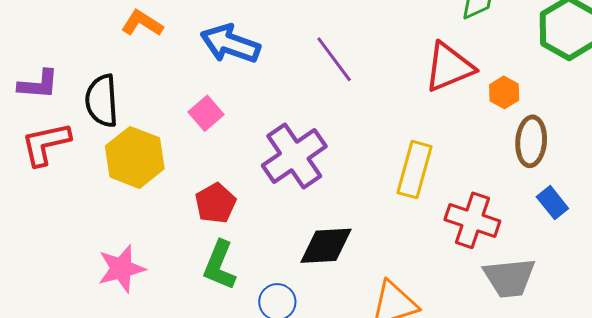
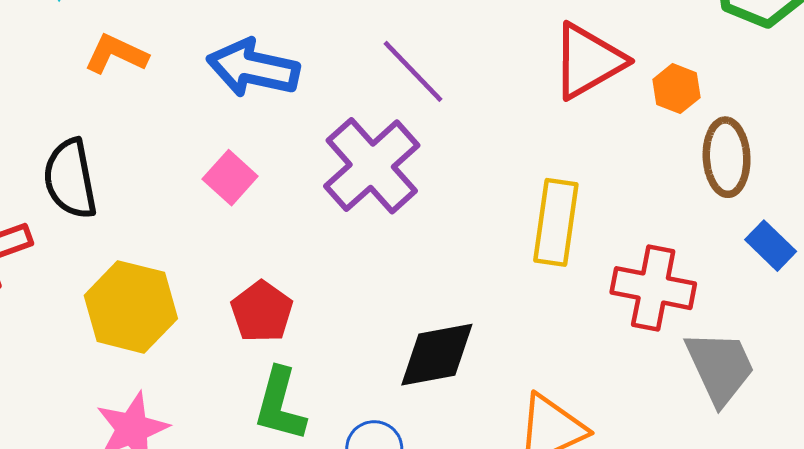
purple cross: (294, 156) -> (372, 166), moved
yellow hexagon: (135, 157) -> (131, 307), moved
gray trapezoid: (509, 278) -> (720, 367), turned -102

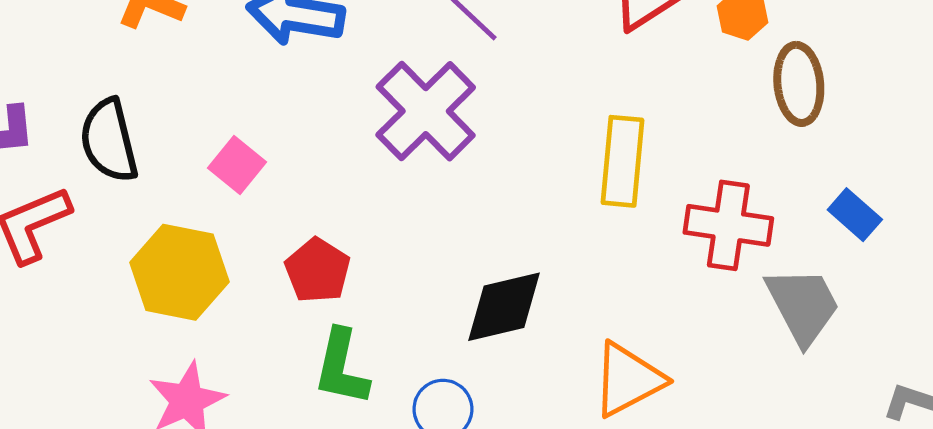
pink square: (230, 178) -> (237, 165), moved
blue rectangle: (771, 246) -> (855, 215), moved

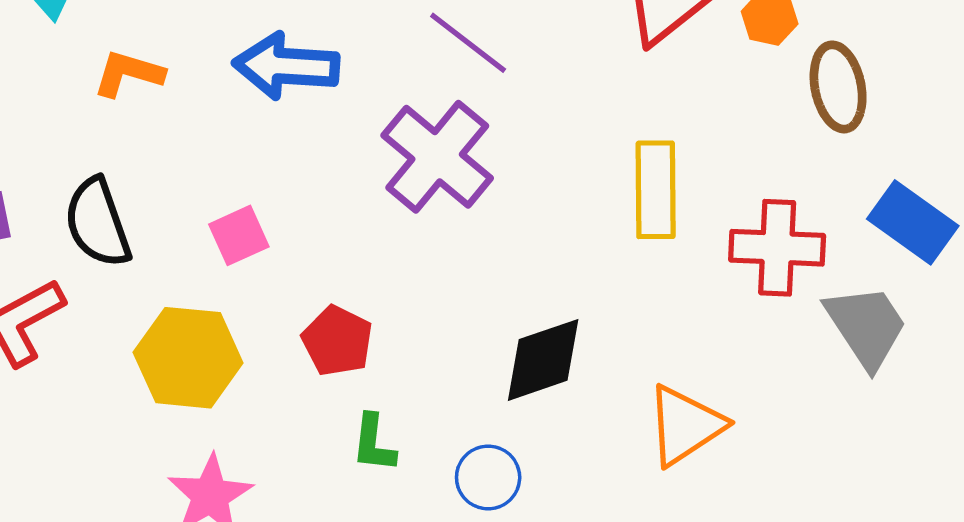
pink square: (237, 165) -> (239, 235), turned 32
blue rectangle: (855, 215) -> (913, 222), size x1.5
green L-shape: (341, 367) -> (374, 443), size x0.7

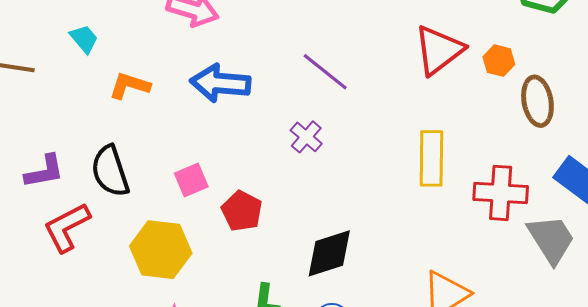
purple cross: (437, 157) -> (306, 137), size x0.5
red pentagon: (337, 341) -> (242, 211), moved
black diamond: (543, 360) -> (329, 253), moved

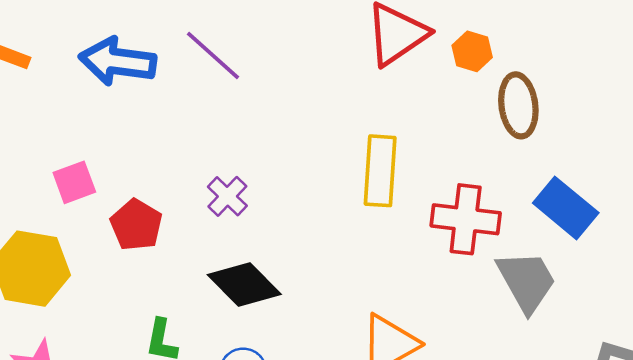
purple line: (325, 72) -> (213, 56), moved
purple cross: (306, 137) -> (227, 196), moved
black diamond: (329, 253) -> (244, 285), turned 60

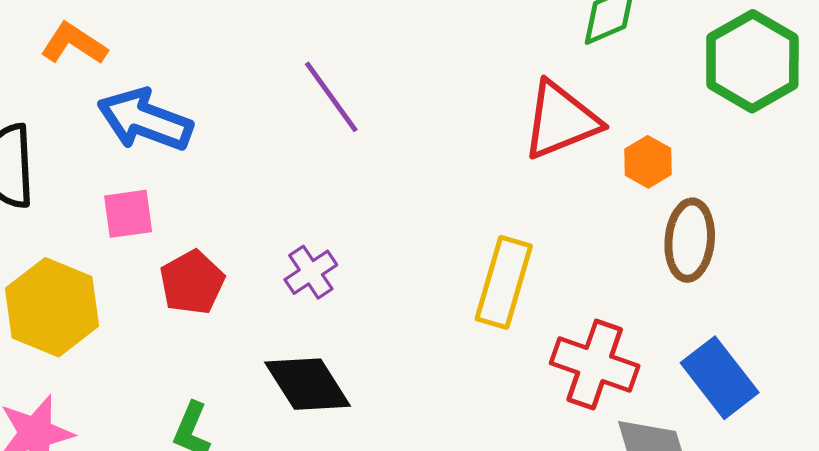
blue arrow: (118, 61) -> (145, 120), moved

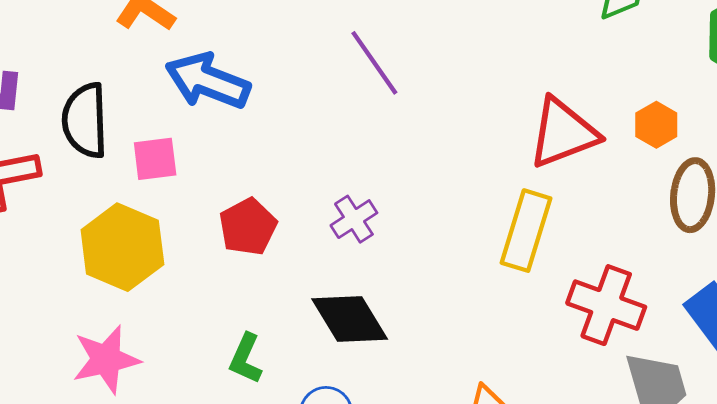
red triangle: (561, 120) -> (563, 133), moved
pink square: (128, 214) -> (155, 159), moved

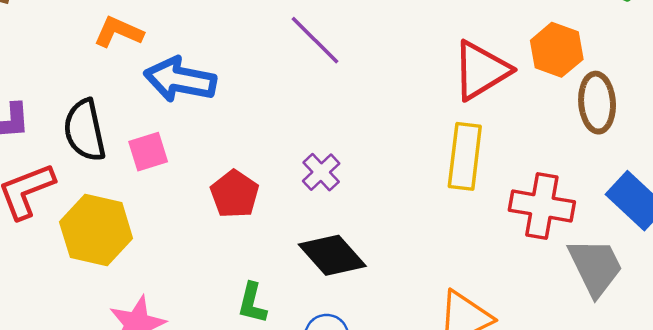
orange hexagon: (656, 125) -> (557, 50), size x1.4
yellow hexagon: (122, 247) -> (96, 230), moved

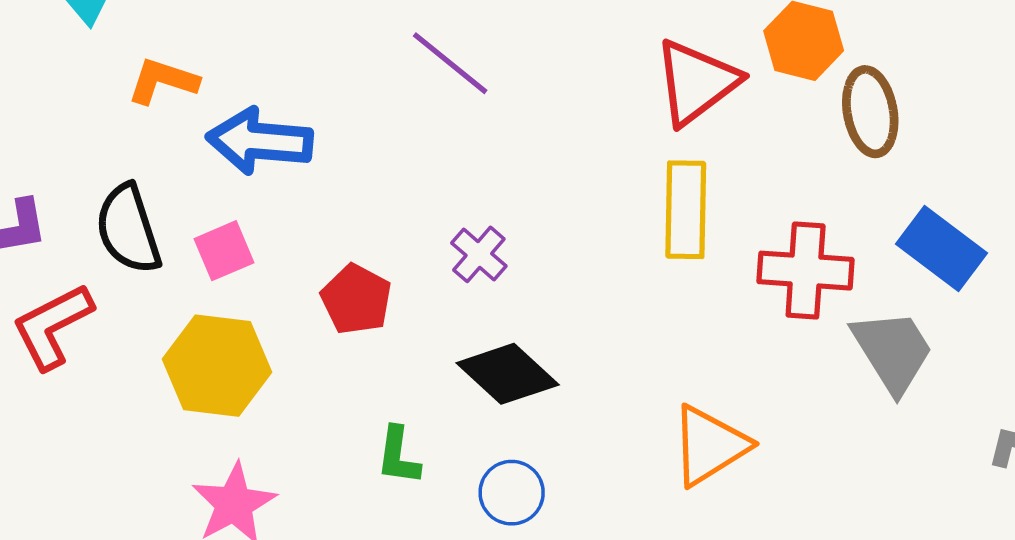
yellow hexagon: (96, 230) -> (217, 366), moved

